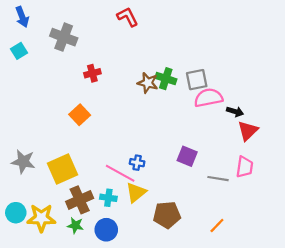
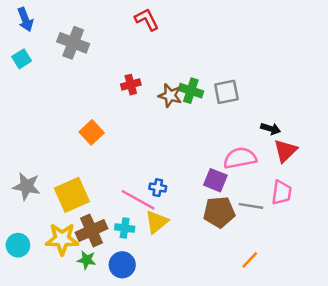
red cross: (92, 73) -> (131, 85), moved
pink semicircle: (208, 98) -> (240, 158), moved
brown pentagon: (167, 215) -> (219, 212), moved
yellow star: (41, 218) -> (62, 239), moved

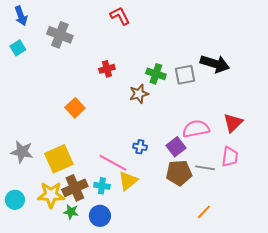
brown star: (170, 96) -> (139, 94), moved, turned -30
black arrow: (271, 129) -> (215, 64), moved, size x1.8
purple square: (215, 180) -> (176, 147), turned 30
blue cross: (158, 188) -> (140, 147), moved

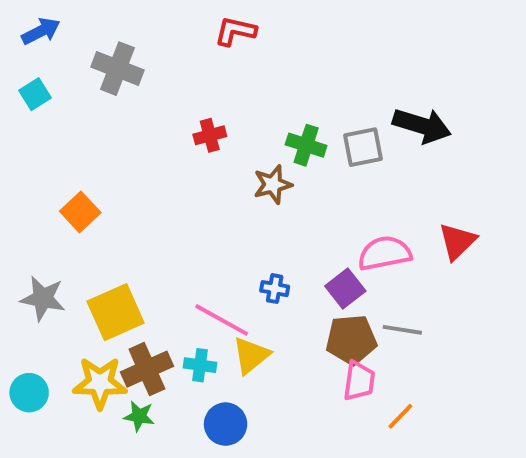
blue arrow: (21, 16) -> (41, 31), turned -96
red L-shape: (120, 16) -> (235, 31), turned -50
orange square: (75, 108) -> (80, 212), moved
pink trapezoid: (230, 157) -> (359, 381), moved
blue circle: (100, 216) -> (226, 424), moved

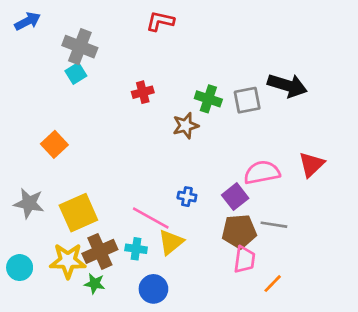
cyan square: (35, 94) -> (76, 73), moved

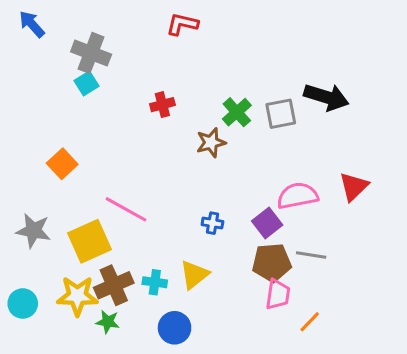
blue arrow: (28, 21) -> (32, 24), turned -105
green cross: (208, 99) -> (237, 112), turned 30
pink line: (151, 218) -> (126, 209), moved

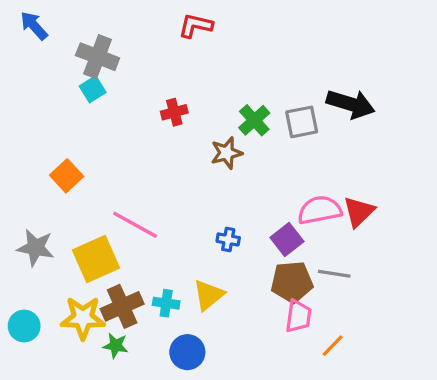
red triangle: (354, 187) -> (359, 212), moved

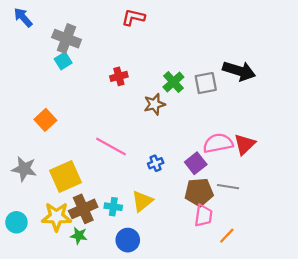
pink line: (135, 225) -> (111, 147), moved
blue cross: (228, 239) -> (156, 163), turned -32

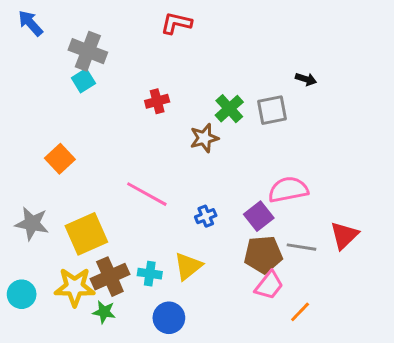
black arrow: (239, 71) -> (306, 79), moved, size x0.5
red triangle: (245, 144) -> (344, 235), moved
pink trapezoid: (203, 216) -> (269, 285), turned 30

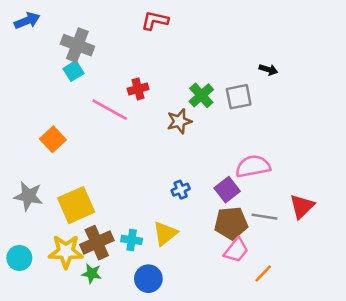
blue arrow: (30, 23) -> (27, 21), turned 110
pink line: (147, 194) -> (110, 110), moved

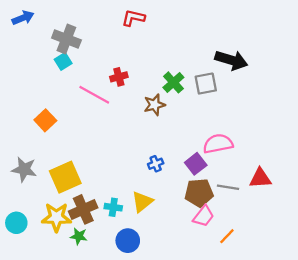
black arrow: (268, 70) -> (231, 60), size x2.0
red triangle: (302, 206) -> (260, 178), turned 40

